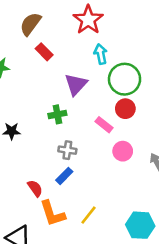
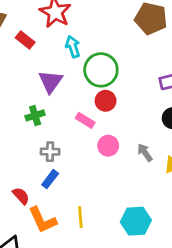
red rectangle: (44, 52) -> (25, 40), moved
yellow line: (88, 215) -> (80, 217), turned -36

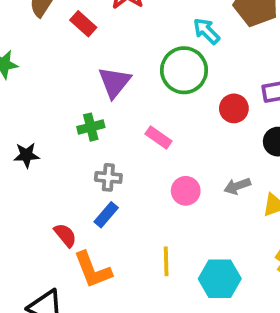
cyan arrow: (73, 47) -> (206, 31), moved, turned -30
red circle: (106, 101) -> (234, 108), moved
pink circle: (108, 146) -> (186, 191), moved
gray arrow: (145, 153) -> (237, 186), turned -78
yellow line: (80, 217) -> (166, 261), moved

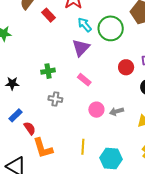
cyan arrow: (206, 31) -> (85, 25), moved
green circle: (184, 70) -> (111, 28), moved
purple triangle: (115, 82) -> (81, 48), moved
gray arrow: (237, 186) -> (116, 111), moved
blue rectangle: (106, 215) -> (16, 115), moved

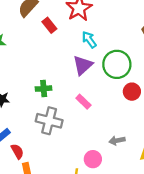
green circle: (111, 28) -> (117, 64), moved
gray cross: (55, 99) -> (49, 121), size x1.6
pink circle: (96, 110) -> (93, 159), moved

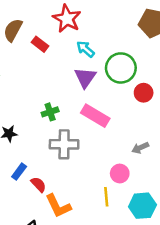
pink rectangle: (83, 102) -> (95, 116), size x1.6

